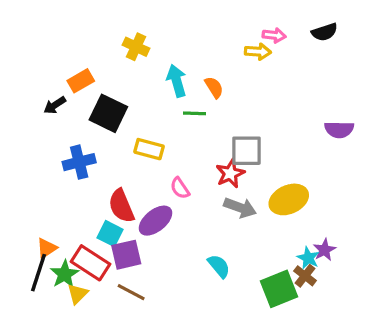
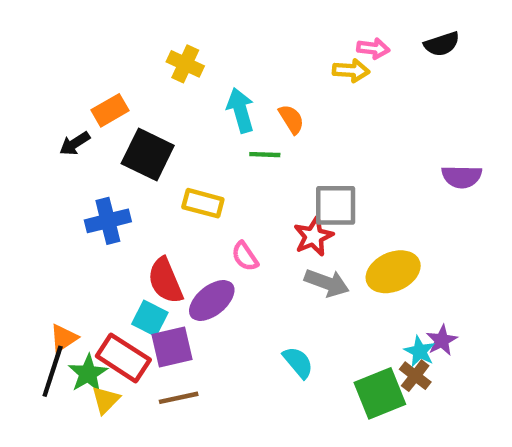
brown line: (131, 292) -> (179, 398), turned -40

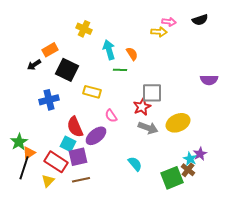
green star: (88, 373) -> (19, 142), moved

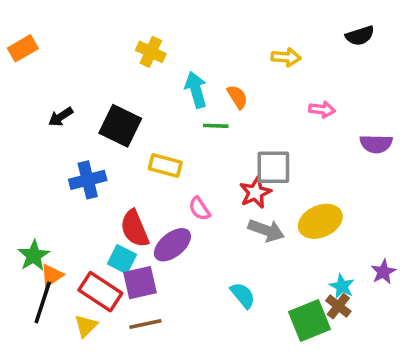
pink arrow: (169, 22) -> (322, 110), moved
orange rectangle: (50, 50) -> (23, 48), moved
purple star: (200, 154) -> (383, 272), moved

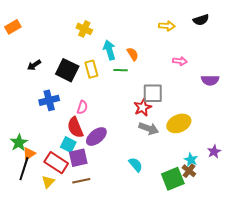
yellow arrow: (286, 57) -> (167, 26), moved
yellow rectangle: (165, 165) -> (91, 69), moved, turned 60
pink semicircle: (199, 209) -> (82, 107), moved, turned -128

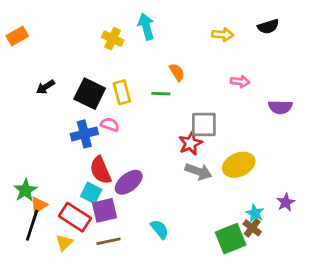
cyan arrow: (109, 50) -> (146, 27), moved
blue cross: (49, 100) -> (84, 134), moved
pink semicircle: (82, 107) -> (110, 125), moved, turned -88
cyan semicircle: (136, 165) -> (160, 229), moved

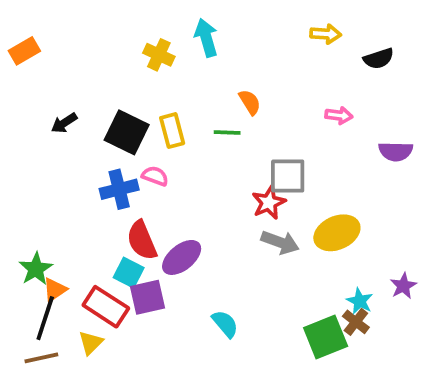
black semicircle: (268, 27) -> (379, 59), moved
yellow arrow: (223, 35) -> (326, 34), moved
brown line: (109, 241) -> (41, 358), moved

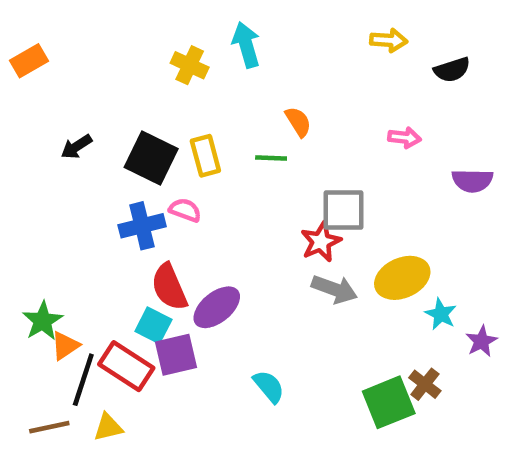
cyan star: (360, 301) -> (441, 314), moved
black line: (45, 318) -> (83, 380), moved
yellow triangle: (91, 343) -> (108, 427), moved, turned 32

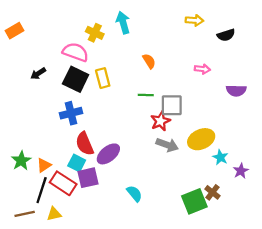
green line: (271, 158) -> (146, 95), moved
pink semicircle: (185, 210) -> (76, 52), moved, size x1.6
orange triangle: (65, 346) -> (44, 165), moved

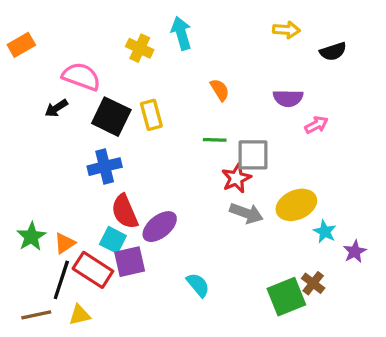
pink semicircle: (76, 52) -> (81, 76), moved
pink arrow: (202, 69) -> (316, 125), moved, turned -35
purple semicircle: (236, 91) -> (288, 98), moved

